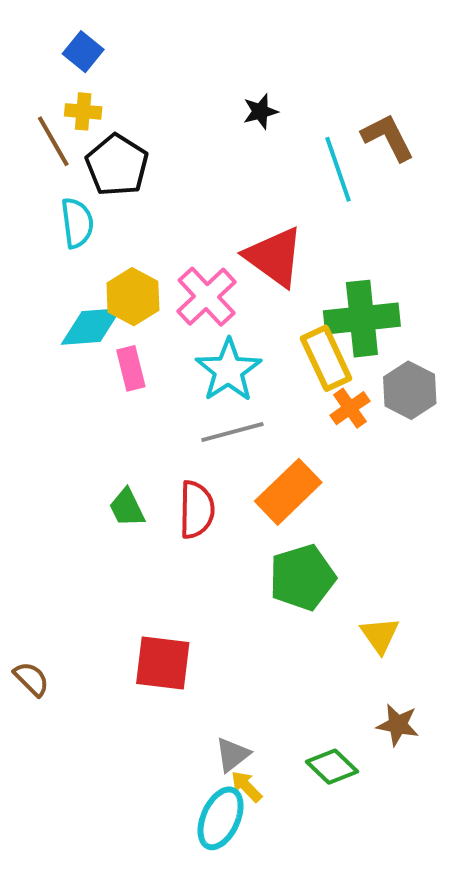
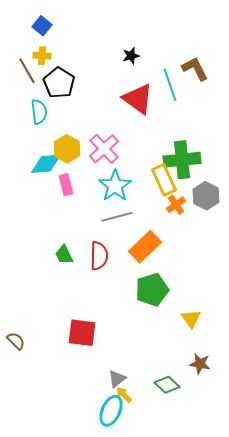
red triangle: (274, 257) -> (138, 99), moved

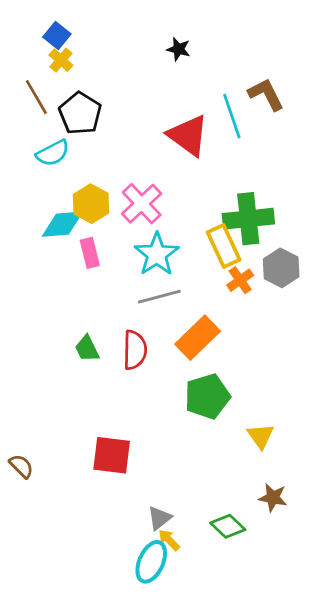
yellow cross: (42, 56) -> (61, 60), moved, turned 36
black star: (131, 56) -> (179, 49), moved, turned 30
cyan semicircle: (39, 112) -> (53, 153), turned 70

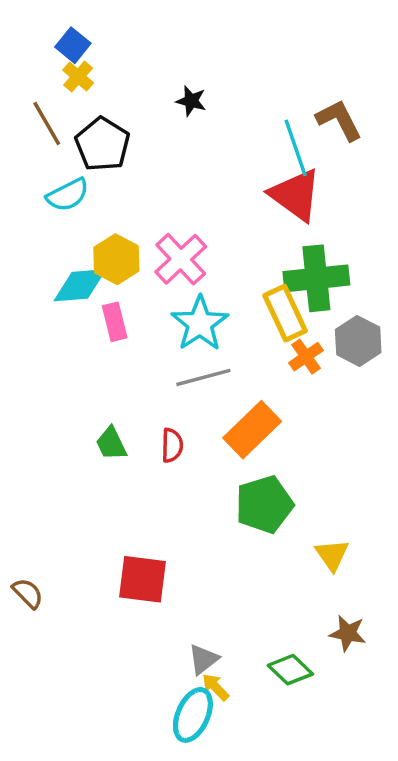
black star: (179, 49) -> (191, 101), moved
red triangle: (188, 135) -> (296, 195), moved
red semicircle: (135, 350) -> (172, 445), size x0.7

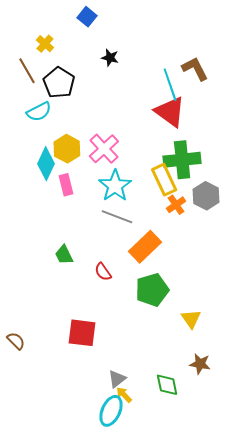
blue square: (73, 45) -> (87, 17), moved
cyan diamond: (80, 285) -> (46, 164), turned -60
gray line: (203, 377) -> (117, 217), turned 36
red semicircle: (172, 445) -> (103, 272), moved, turned 144
green diamond: (290, 670) -> (167, 385), turned 35

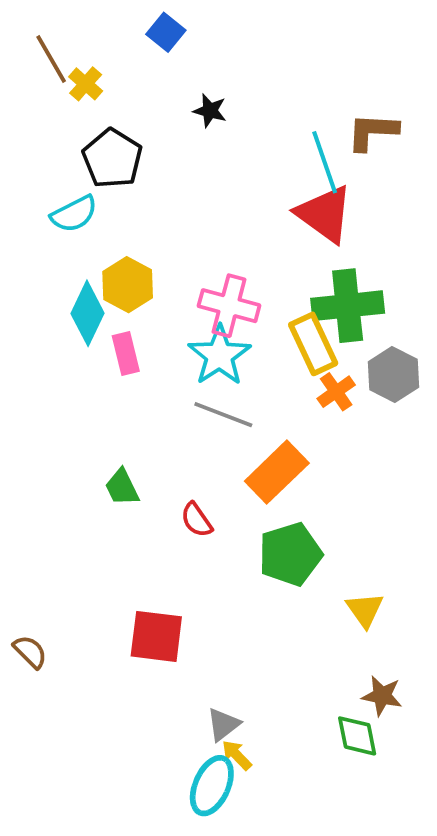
brown L-shape: (195, 69) -> (372, 132), turned -60
brown line: (27, 71) -> (51, 59), moved
pink cross: (104, 149) -> (229, 306), moved, turned -32
green diamond: (167, 385) -> (357, 736), moved

